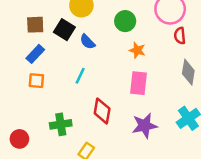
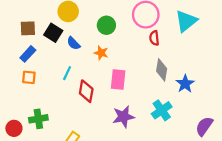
orange star: (137, 50) -> (101, 53), moved
red diamond: (102, 111) -> (86, 91), moved
green cross: (61, 124) -> (38, 119), moved

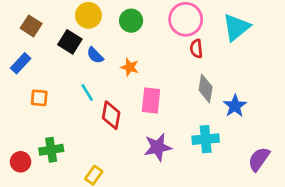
green circle: (106, 25) -> (131, 21), moved
brown square: (28, 28) -> (31, 26), moved, turned 35
blue rectangle: (28, 54) -> (21, 63), moved
cyan line: (67, 73) -> (87, 93), turned -56
cyan cross: (162, 110) -> (206, 139), turned 30

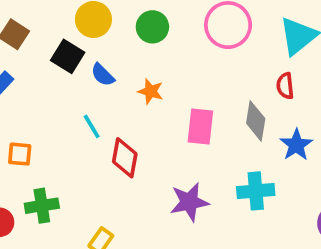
red semicircle: (196, 49) -> (285, 86), moved
orange square: (39, 98) -> (20, 154), moved
pink rectangle: (151, 101) -> (200, 126), moved

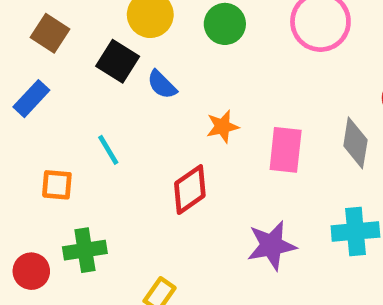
orange star: (151, 91) -> (223, 127), moved, turned -30
cyan line: (92, 126) -> (108, 150), moved
red diamond: (125, 158) -> (190, 190), turned 45

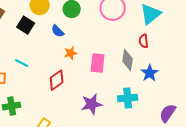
blue semicircle: (162, 85) -> (58, 31), moved
cyan line: (108, 150) -> (22, 63), turned -32

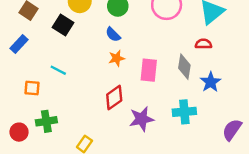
blue semicircle: (58, 31) -> (113, 34), moved
red semicircle: (144, 41) -> (203, 44), turned 96
red diamond: (57, 80) -> (114, 98), moved

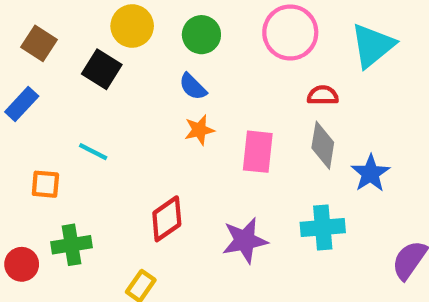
red semicircle: (203, 44) -> (323, 95), moved
red diamond: (114, 98) -> (167, 219), moved

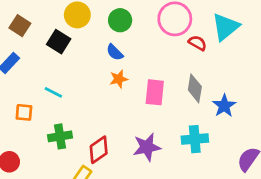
red semicircle: (323, 95) -> (197, 43), moved, turned 30
red diamond: (167, 219) -> (99, 150), moved
green cross: (71, 245) -> (60, 136), moved

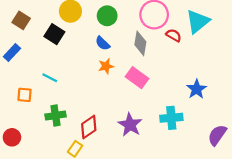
gray diamond: (195, 88) -> (140, 43), moved
pink rectangle: (155, 92) -> (137, 78), turned -60
purple star: (147, 147) -> (130, 125), turned -30

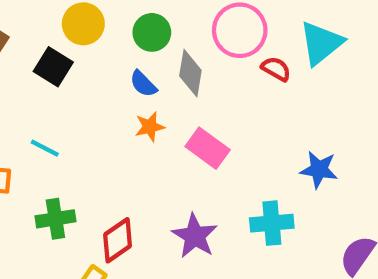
gray diamond: (140, 43) -> (190, 73), moved
blue star: (197, 89) -> (319, 170), turned -30

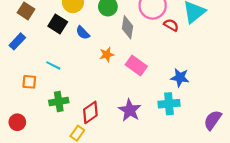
blue semicircle: (143, 84) -> (83, 33), moved
blue star: (319, 170) -> (180, 77), moved

